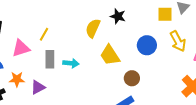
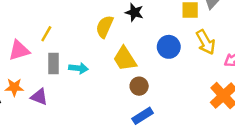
brown circle: (132, 78) -> (139, 86), moved
purple triangle: (38, 87) -> (39, 97), turned 49

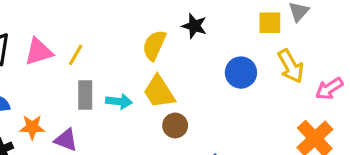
pink triangle: (19, 50) -> (39, 52), moved
yellow trapezoid: (125, 59) -> (159, 92), moved
brown circle: (139, 86) -> (175, 126), moved

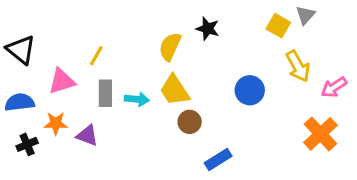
yellow square: (270, 23) -> (278, 26), turned 30
pink triangle: (39, 52) -> (62, 81), moved
blue circle: (241, 73) -> (250, 90), moved

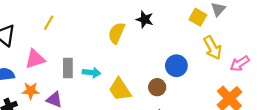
yellow line: (96, 56) -> (49, 23), moved
yellow trapezoid: (175, 90) -> (120, 89), moved
brown circle: (190, 122) -> (157, 87), moved

